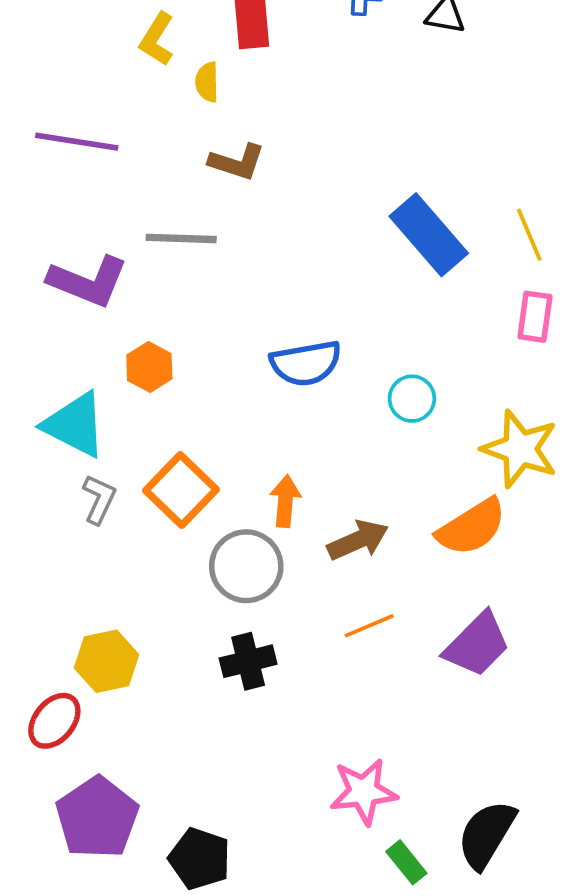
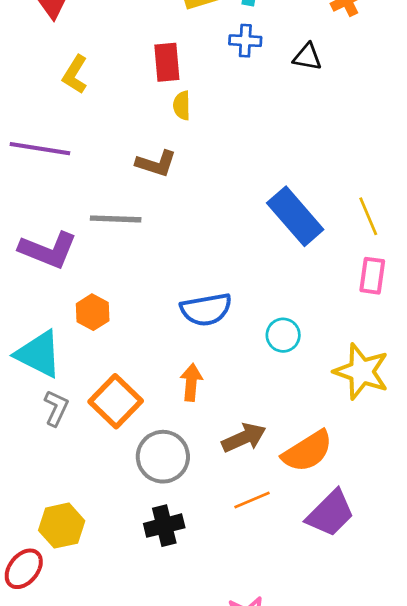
yellow L-shape: (157, 39) -> (75, 74), moved
yellow semicircle: (207, 82) -> (182, 105), moved
orange arrow: (285, 501) -> (191, 382), moved
orange semicircle: (472, 527) -> (307, 451), moved

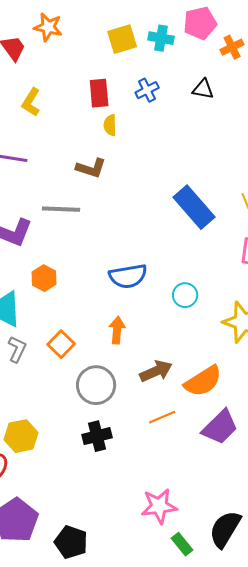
blue cross: (245, 41) -> (147, 90), moved, turned -30
orange square: (116, 401) -> (61, 344), size x0.7

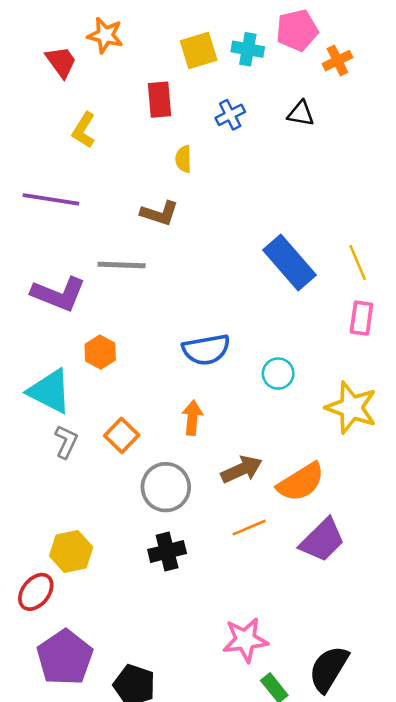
red rectangle: (99, 93) -> (159, 100), moved

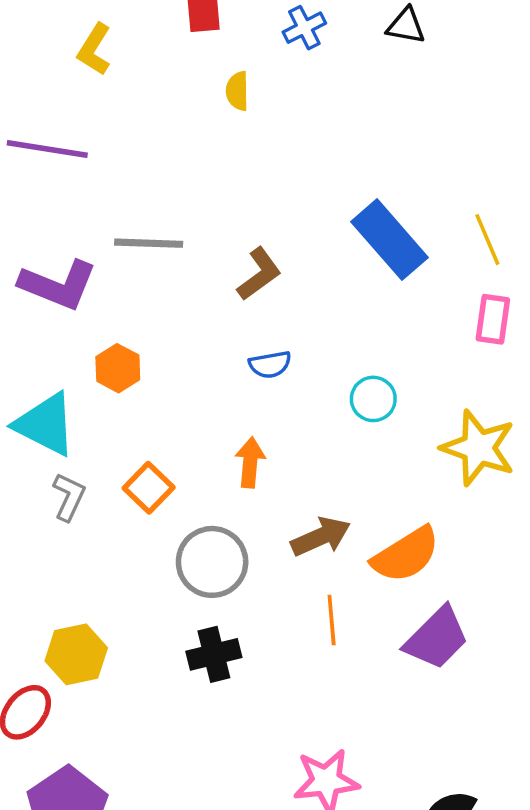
brown L-shape: (159, 213) -> (259, 274), moved, turned -54
blue semicircle: (206, 350) -> (270, 365), size x0.6
orange line: (249, 528) -> (332, 620), turned -72

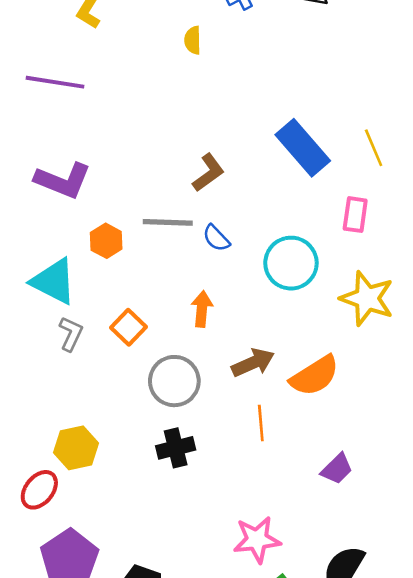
gray line: (149, 243) -> (168, 222), moved
pink rectangle: (493, 319) -> (355, 215), moved
blue semicircle: (270, 365) -> (216, 238), turned 56
cyan circle: (373, 399) -> (291, 263), size x1.6
purple trapezoid: (437, 638) -> (337, 469), moved, size x0.7

